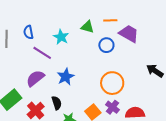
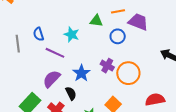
black semicircle: (57, 103) -> (71, 93), moved
purple cross: (112, 107) -> (107, 66), moved

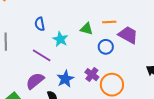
blue semicircle: (39, 34) -> (40, 24), moved

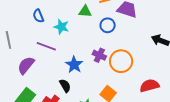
purple semicircle: (35, 81) -> (26, 65), moved

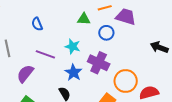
cyan star: (61, 27) -> (73, 46), moved
purple cross: (99, 55) -> (99, 63), size x1.5
orange circle: (121, 61) -> (126, 81), moved

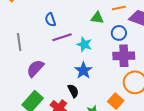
purple line: (45, 54) -> (62, 37), moved, turned -42
purple cross: (99, 63) -> (124, 56), moved, turned -30

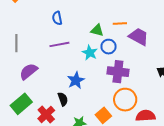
blue semicircle: (50, 20) -> (57, 18), moved
blue circle: (119, 33) -> (109, 47), moved
cyan star: (84, 44) -> (90, 53), moved

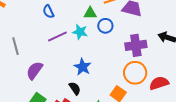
cyan star: (90, 53) -> (80, 32), moved
purple cross: (118, 72) -> (136, 45), moved

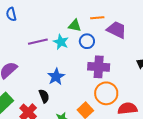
blue semicircle: (48, 12) -> (11, 14), moved
purple cross: (136, 45) -> (99, 67), moved

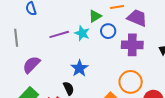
green triangle: (75, 26) -> (95, 16), turned -40
purple cross: (99, 67) -> (132, 45), moved

